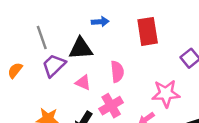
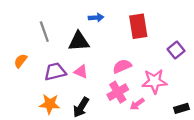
purple trapezoid: (54, 65) -> (55, 72), moved, turned 30
pink semicircle: (117, 72) -> (122, 66), moved, turned -108
pink cross: (111, 106) -> (118, 92), moved

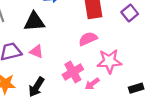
purple square: (176, 50) -> (130, 13), moved
pink semicircle: (122, 66) -> (88, 39), moved

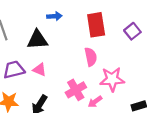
pink semicircle: (88, 39) -> (91, 57), turned 102

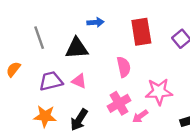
pink semicircle: (91, 57) -> (124, 67), moved

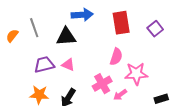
blue arrow: (96, 22) -> (82, 15), size x1.5
pink semicircle: (124, 67) -> (116, 57), moved, turned 30
orange semicircle: (13, 69) -> (12, 36), moved

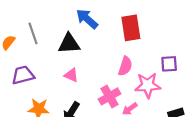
blue arrow: (82, 15) -> (87, 19), turned -135
purple square: (155, 29) -> (169, 64), moved, turned 35
purple trapezoid: (44, 65) -> (23, 75), moved

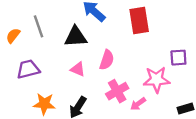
pink semicircle: (125, 66) -> (107, 60), moved

